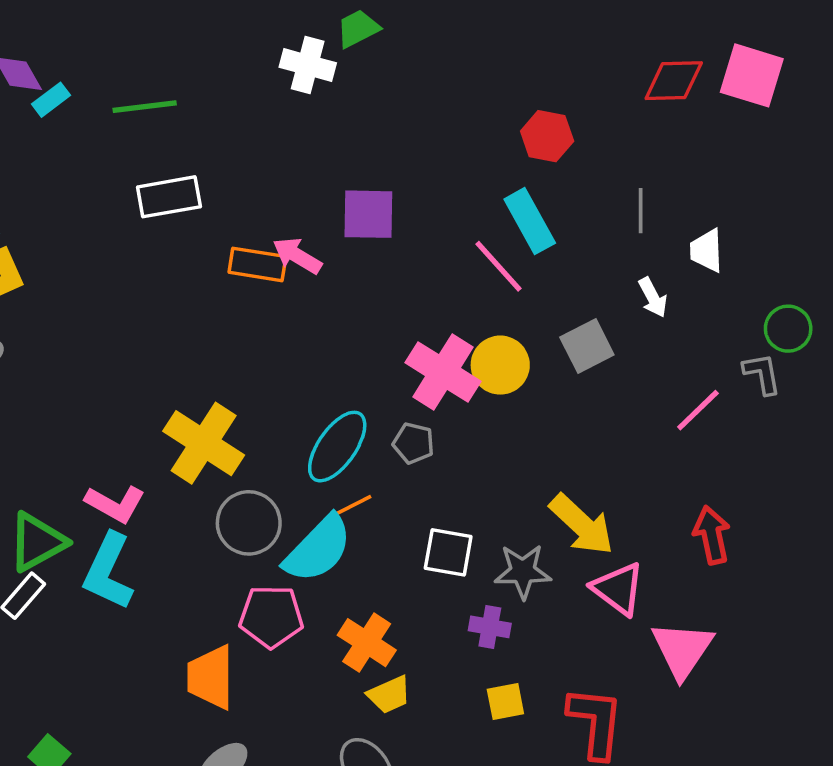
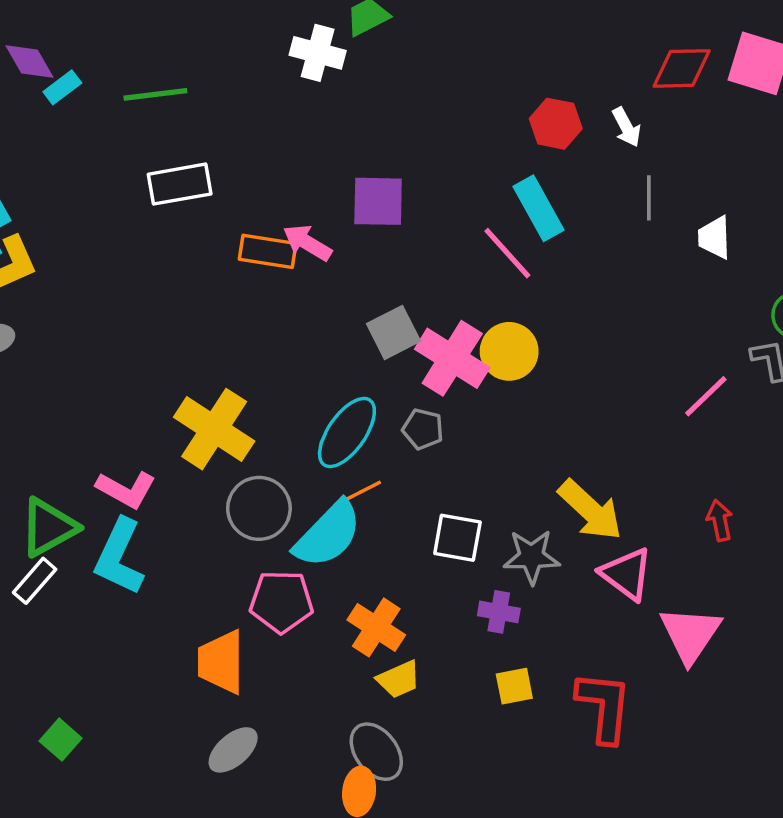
white arrow: (653, 297) -> (626, 127), moved
gray square: (587, 346) -> (394, 332), moved
red arrow: (712, 535) -> (720, 520), size x0.7

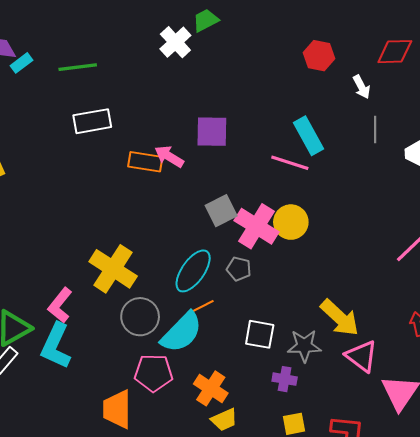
white cross: (318, 53) -> (175, 42), turned 32
red hexagon: (556, 124) -> (319, 56), moved
pink line: (507, 253) -> (290, 163), turned -30
pink L-shape: (126, 489) -> (60, 305), turned 100

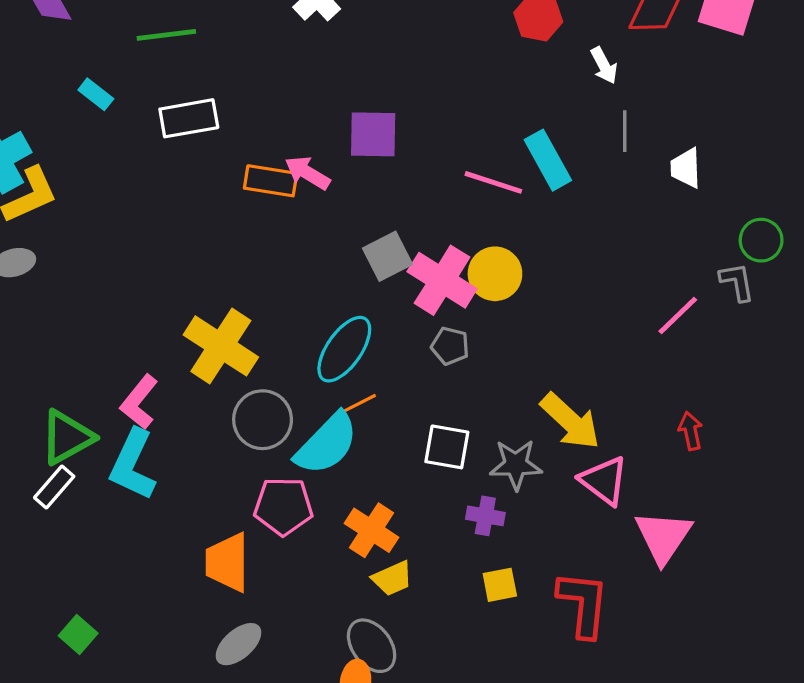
cyan rectangle: (22, 63) -> (96, 94), moved, turned 75
cyan rectangle: (309, 136) -> (548, 160), moved
gray pentagon: (239, 269) -> (450, 346), moved

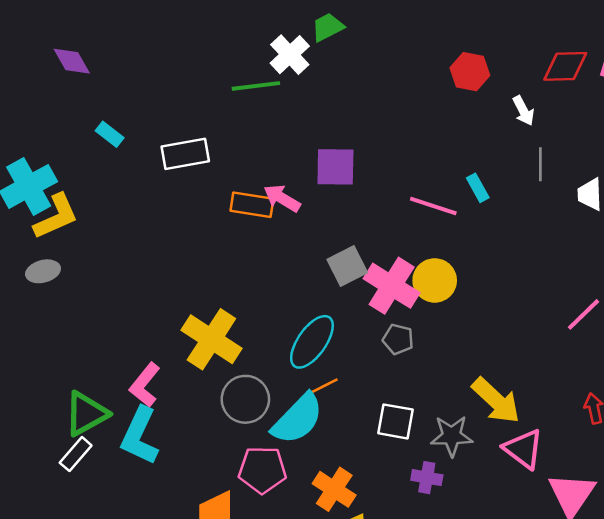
green line: (166, 35) -> (256, 86), moved
cyan rectangle: (548, 160) -> (478, 188), size x0.6

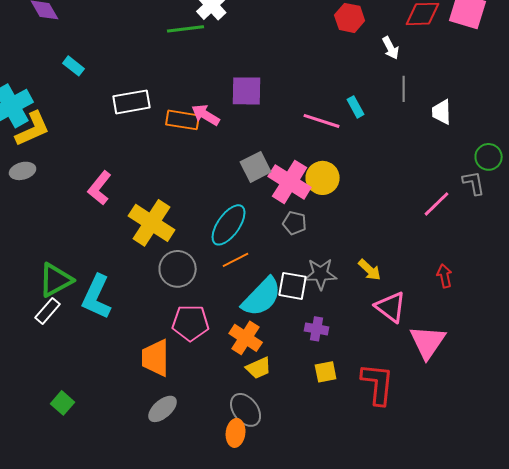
white rectangle: (185, 154) -> (132, 102), moved
pink L-shape: (145, 385) -> (100, 188), moved
yellow arrow: (496, 401) -> (370, 270), size x0.6
cyan semicircle: (298, 419) -> (262, 297), moved
gray star: (452, 436) -> (321, 274), moved

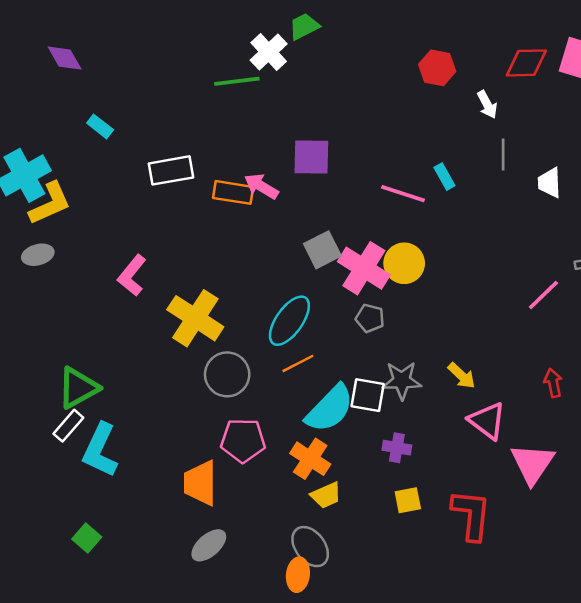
cyan L-shape: (97, 297) -> (100, 450), moved

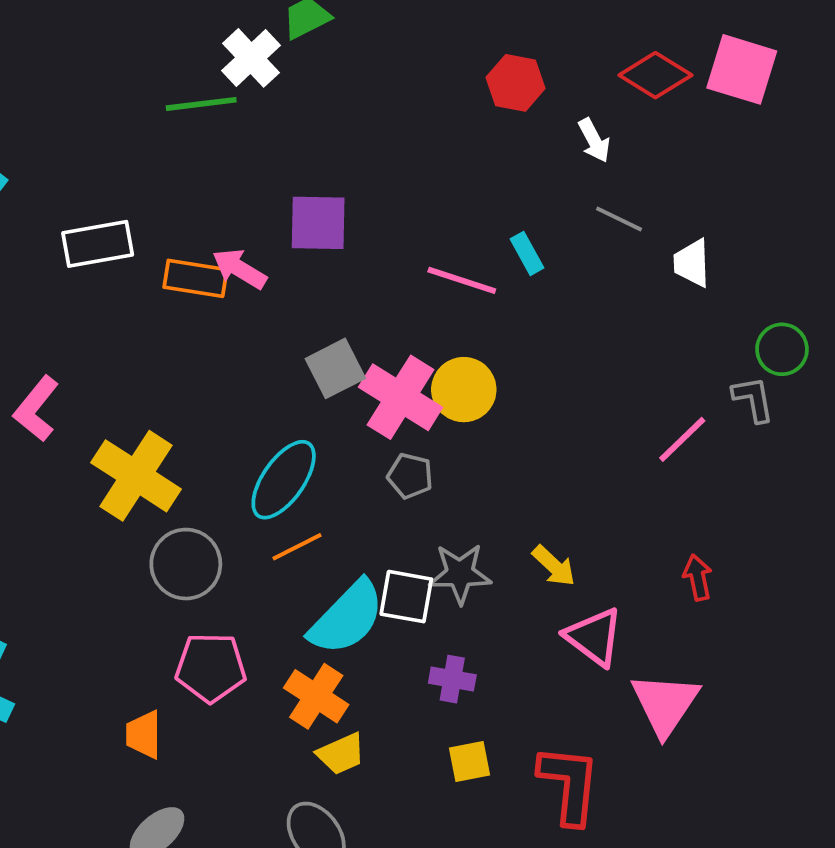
red diamond: (526, 63) -> (655, 75), turned 33
gray line: (503, 155) -> (619, 219), turned -64
orange trapezoid: (200, 483) -> (144, 735), size x0.7

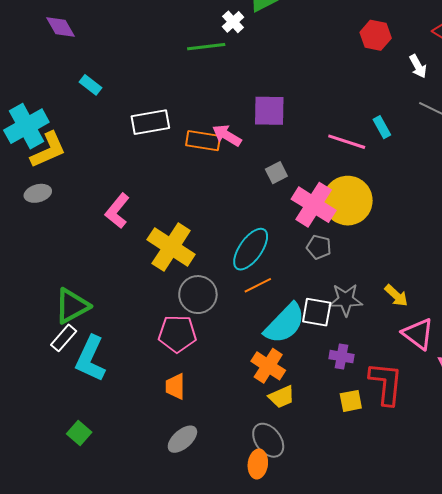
white cross: (251, 58) -> (233, 22), size x0.7
gray square: (335, 368) -> (276, 173), moved, size x0.7
yellow circle: (464, 390) -> (348, 201), size x1.4
pink pentagon: (211, 668) -> (177, 334), moved
red L-shape: (569, 784) -> (386, 383), moved

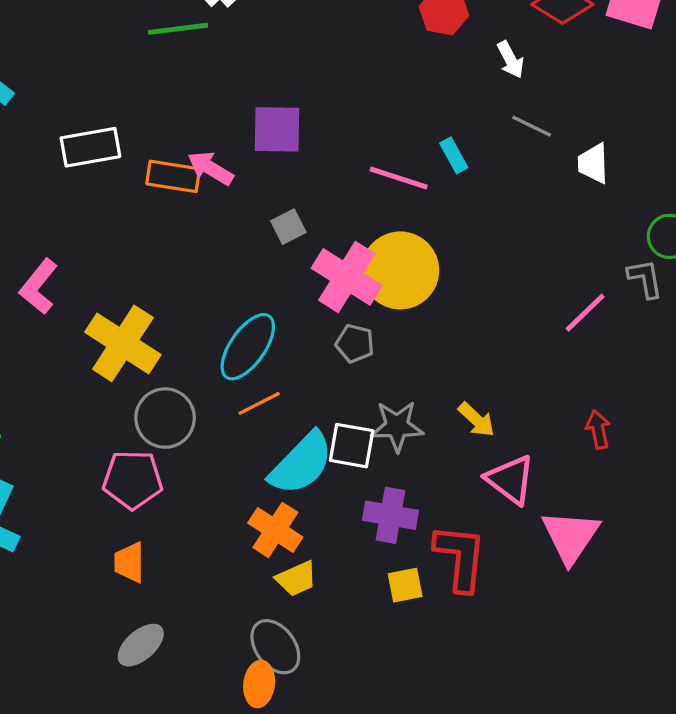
purple cross: (342, 357) -> (390, 515), size x1.4

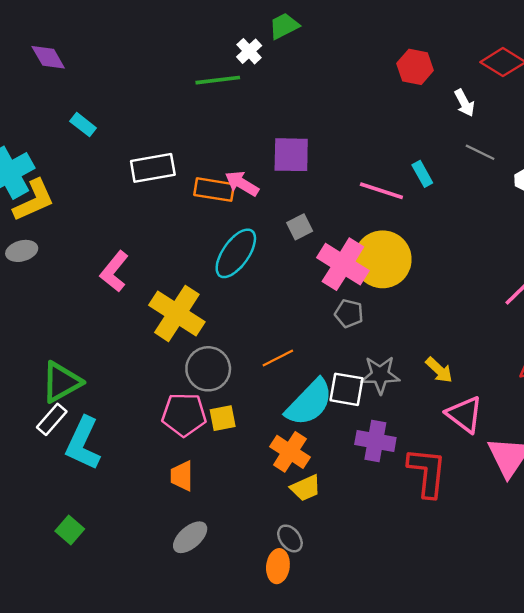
cyan ellipse: (248, 347) -> (236, 253), moved
yellow square: (405, 585) -> (223, 418), moved
gray ellipse: (275, 647) -> (290, 538), size x0.7

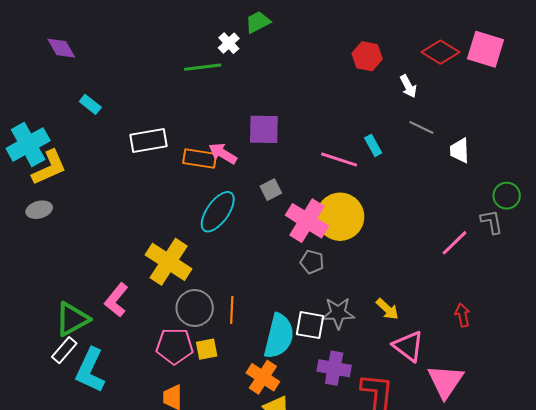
pink L-shape: (114, 271) -> (116, 300), moved
orange line: (278, 358) -> (232, 310), moved, turned -60
cyan semicircle: (309, 403) -> (279, 336), turned -30

